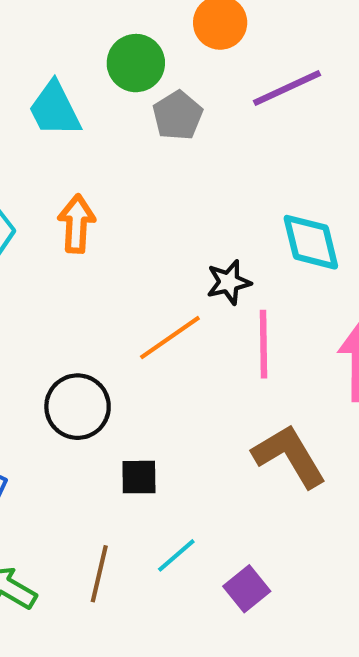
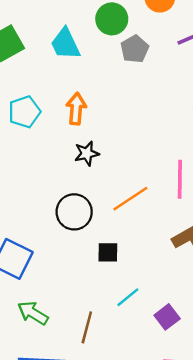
black star: (229, 282) -> (87, 153), moved
orange line: (170, 338) -> (130, 199), moved
brown line: (99, 574) -> (87, 327), moved

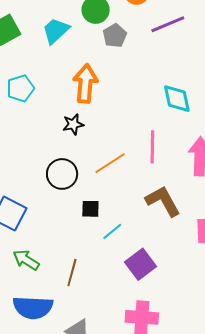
cyan trapezoid: (65, 44) -> (56, 31), turned 72
orange arrow: (76, 109) -> (85, 84), moved, size x1.4
cyan line: (128, 297) -> (112, 231), moved
purple square: (167, 317) -> (140, 264), size x1.4

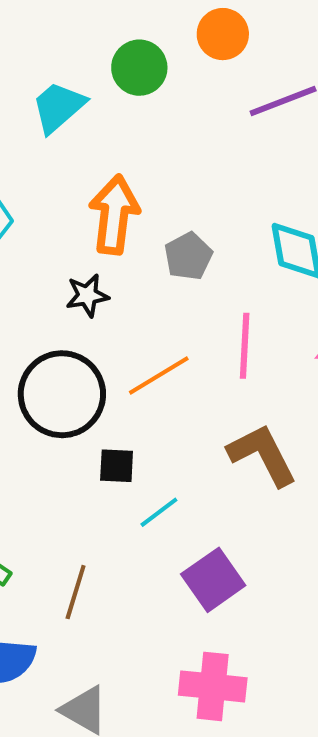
gray pentagon: (115, 36) -> (188, 256), moved
black circle: (62, 174) -> (62, 394), size x1.4

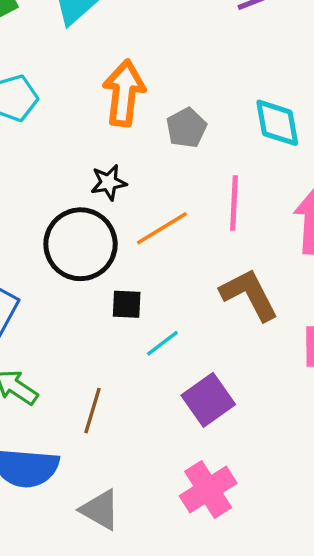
black star: (87, 295) -> (109, 182), moved
pink cross: (213, 686) -> (208, 490), turned -38

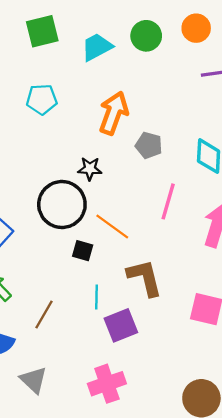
gray pentagon: (186, 128) -> (149, 145), turned 30
orange line: (162, 228) -> (112, 226), moved, turned 54
brown L-shape: (249, 295) -> (145, 278), moved
cyan line: (162, 343) -> (97, 297), moved, turned -65

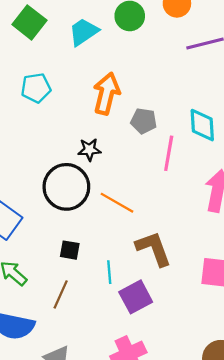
green square: (42, 31) -> (29, 22), turned -32
pink line: (168, 201) -> (169, 153), moved
black square: (83, 251) -> (70, 250), moved

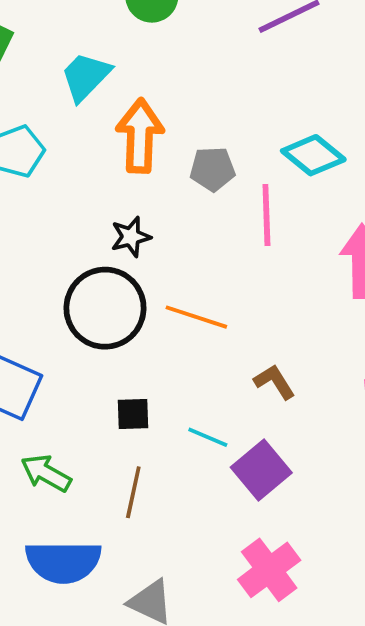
cyan trapezoid: (83, 32) -> (86, 77), moved
cyan diamond: (202, 125) -> (313, 155), turned -36
brown L-shape: (154, 249) -> (275, 382), size x0.6
cyan line: (109, 272) -> (208, 437), turned -50

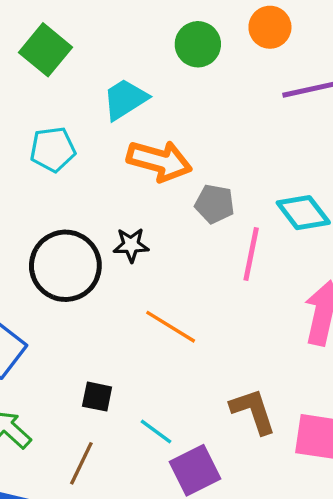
orange arrow: (140, 136) -> (159, 161), turned 90
black circle: (105, 308) -> (65, 266), moved
brown L-shape: (275, 382) -> (253, 411), moved, size x1.4

